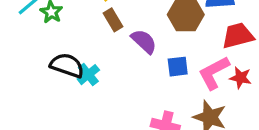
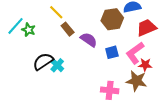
black semicircle: (67, 65) -> (43, 62), turned -45
red star: (240, 78) -> (145, 65), moved

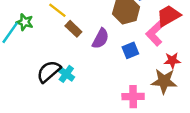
green star: (29, 30) -> (25, 22), moved
purple semicircle: (89, 40) -> (101, 39), turned 90
pink L-shape: (135, 53) -> (156, 32), moved

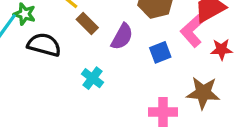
red star: (172, 60) -> (221, 49), moved
black semicircle: (49, 71) -> (44, 45), moved, turned 55
cyan cross: (66, 74) -> (92, 78), moved

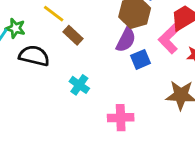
purple semicircle: (122, 37) -> (126, 40), moved
pink cross: (163, 112) -> (121, 118), moved

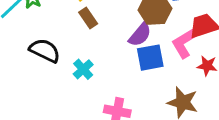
black semicircle: (34, 56) -> (45, 51), moved
blue square: (141, 59) -> (150, 58), size x1.4

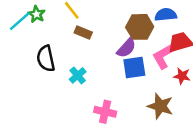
brown rectangle: (88, 18) -> (83, 33), turned -35
black semicircle: (45, 51) -> (46, 59), turned -130

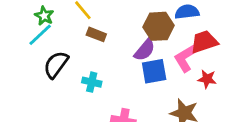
cyan line: (20, 21) -> (40, 35), moved
black semicircle: (46, 59) -> (56, 65), turned 50
cyan cross: (78, 75) -> (92, 82), turned -35

